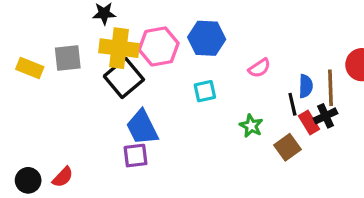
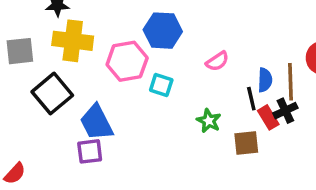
pink hexagon: (159, 46) -> (127, 61), moved
black square: (124, 78) -> (52, 94), moved
cyan square: (205, 91) -> (161, 85), turned 30
brown square: (288, 147) -> (246, 143), turned 30

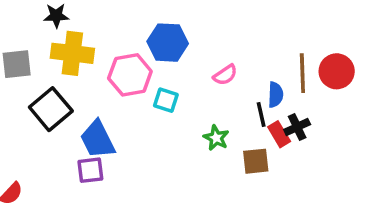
brown line: (290, 82) -> (302, 73), moved

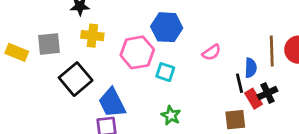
yellow cross: (72, 53) -> (92, 36), size x0.7
green star: (216, 138) -> (171, 115), moved

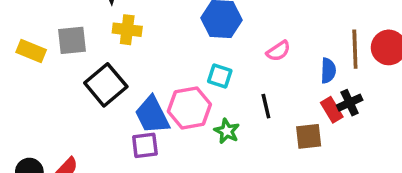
pink hexagon: (137, 52) -> (189, 108), moved
black line: (239, 83) -> (266, 106), moved

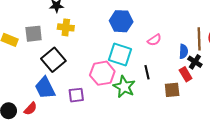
cyan square: (220, 76) -> (120, 54), size x1.6
black cross: (350, 103) -> (195, 62), moved, turned -32
blue trapezoid: (152, 115) -> (45, 88), moved
green star: (227, 131) -> (124, 87), size x1.5

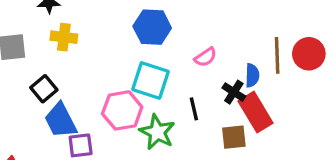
black square: (53, 60) -> (44, 89), size x0.7
black cross: (195, 62) -> (234, 92), moved
red rectangle: (186, 74) -> (256, 112), size x1.6
blue trapezoid: (45, 88) -> (61, 120), moved

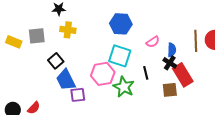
blue semicircle: (252, 75) -> (172, 50), moved

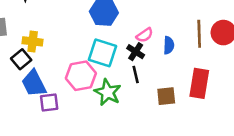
yellow cross: (68, 30) -> (33, 41), moved
black cross: (170, 63) -> (136, 52), moved
red rectangle: (183, 75) -> (199, 83), moved, turned 40

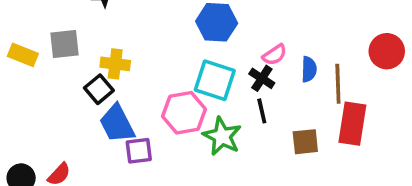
brown line: (199, 34) -> (338, 84), moved

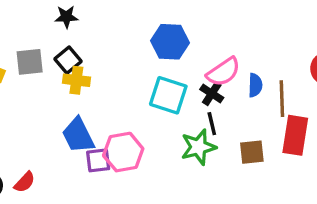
pink semicircle: (275, 55) -> (223, 72), size x1.5
black square: (99, 89) -> (68, 60), moved
pink hexagon: (184, 113) -> (123, 152), moved
green star: (222, 136) -> (198, 147), moved, turned 30

